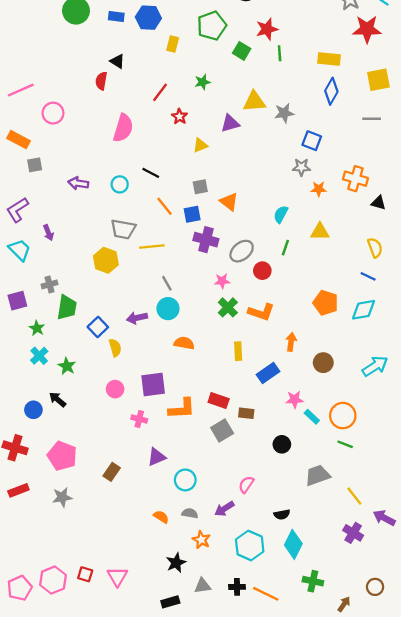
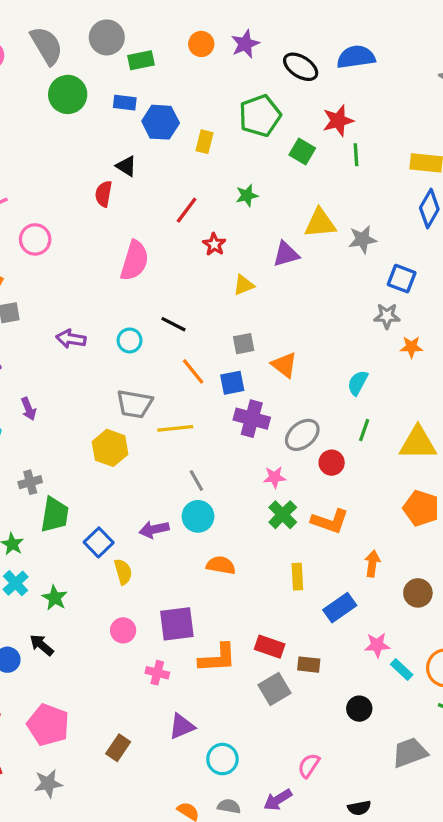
blue hexagon: (148, 18) -> (161, 122), moved
yellow triangle: (320, 232) -> (418, 443), moved, size x1.4

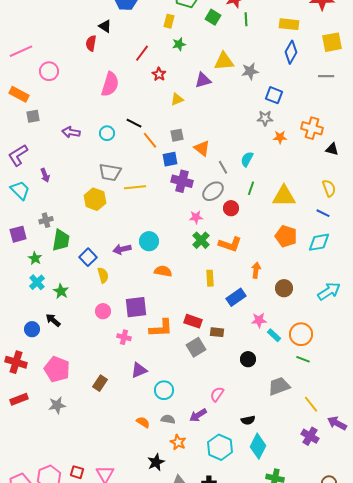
yellow rectangle: (205, 142) -> (169, 21), moved
orange line: (193, 371) -> (150, 140), moved
gray line: (196, 481) -> (223, 167), moved

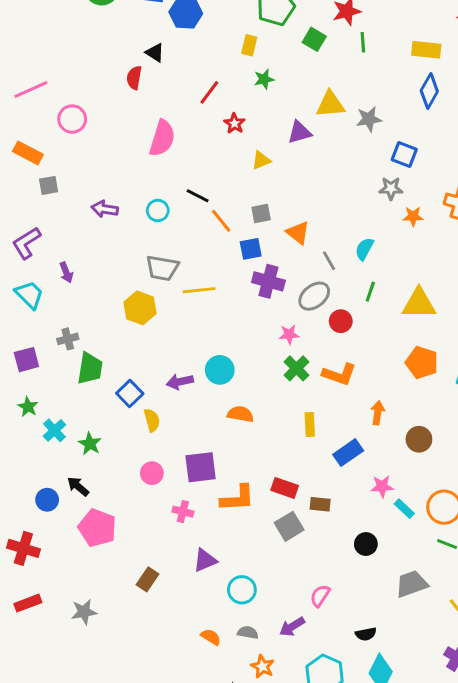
green star: (35, 258) -> (28, 407), moved
pink pentagon: (57, 369) -> (97, 528), moved

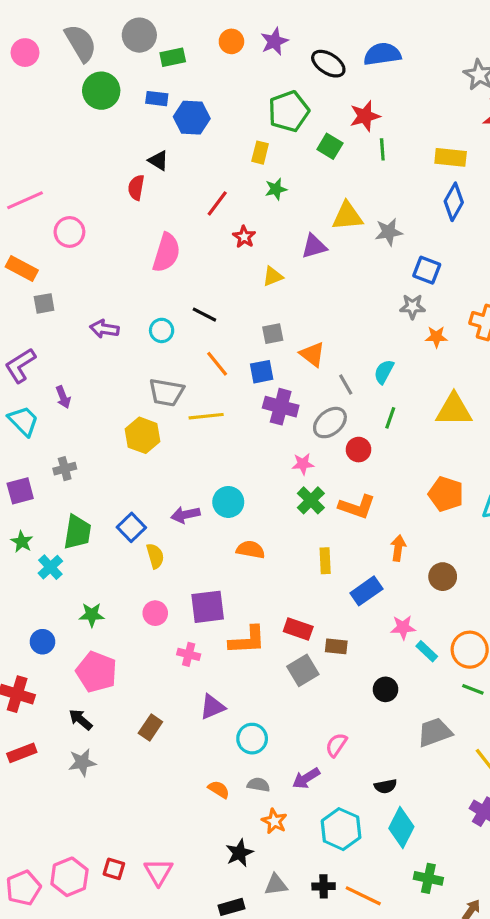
orange line: (221, 221) -> (217, 364), moved
yellow triangle: (419, 303) -> (454, 410), moved
green trapezoid: (90, 368) -> (77, 532), moved
green star: (90, 444) -> (92, 615), moved, turned -30
black arrow: (78, 486) -> (81, 720), moved

